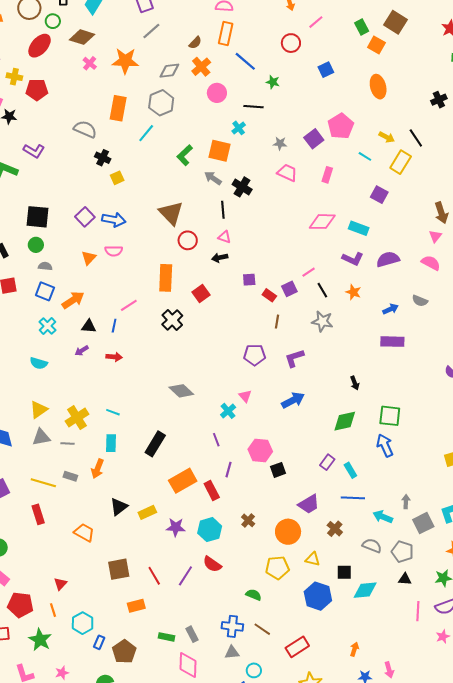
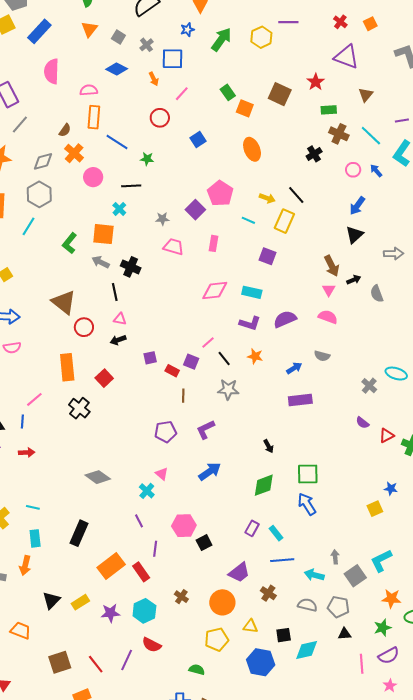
brown square: (396, 22) -> (280, 94), moved
purple square: (289, 289) -> (191, 362), turned -35

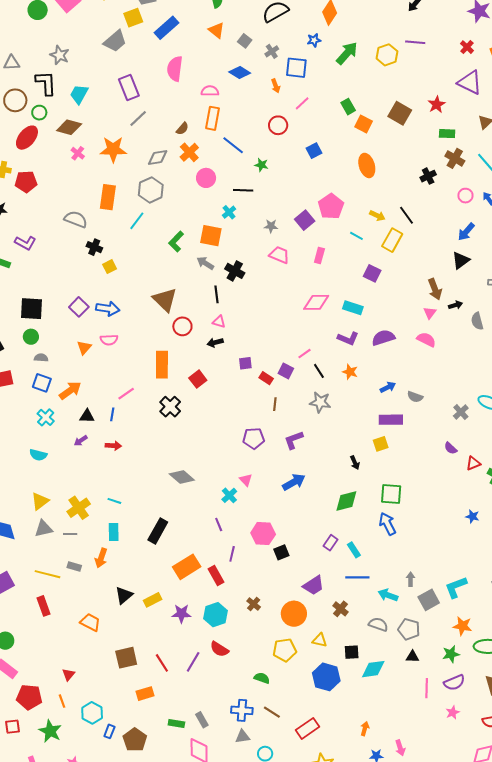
orange triangle: (89, 29) -> (216, 30), turned -36
gray semicircle: (322, 356) -> (415, 397), moved
yellow square: (375, 509) -> (381, 444), moved

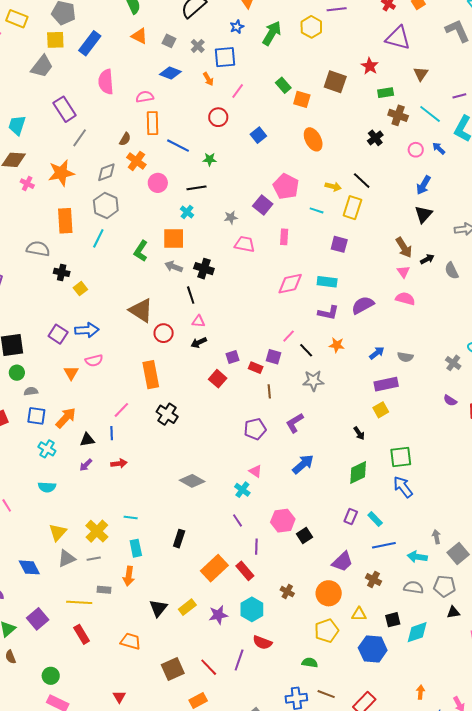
yellow square: (133, 18) -> (55, 40), turned 30
red square: (198, 379) -> (218, 379), moved
black rectangle: (158, 531) -> (179, 539), size x0.7

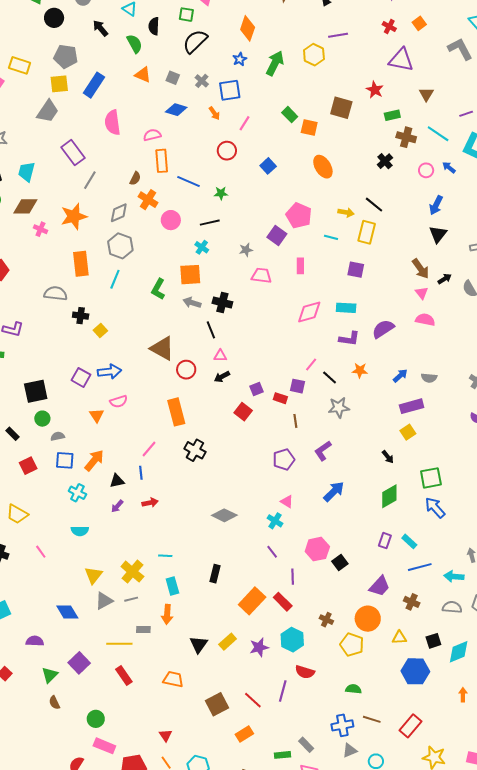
yellow pentagon: (327, 631) -> (352, 645), moved, turned -30
orange arrow: (420, 692) -> (463, 695), moved

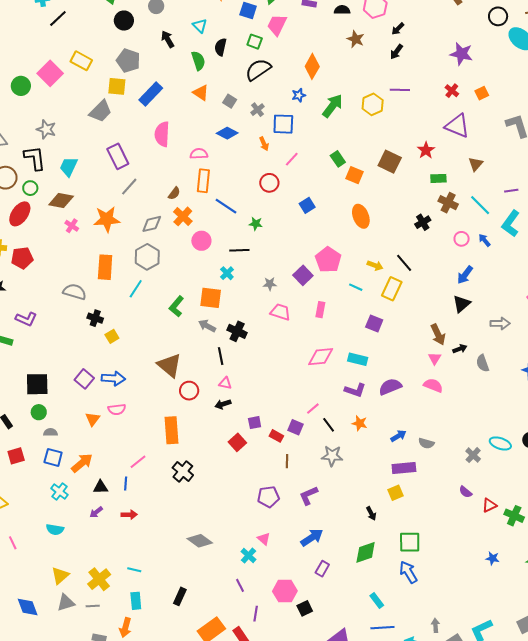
purple rectangle: (385, 541) -> (322, 569), moved

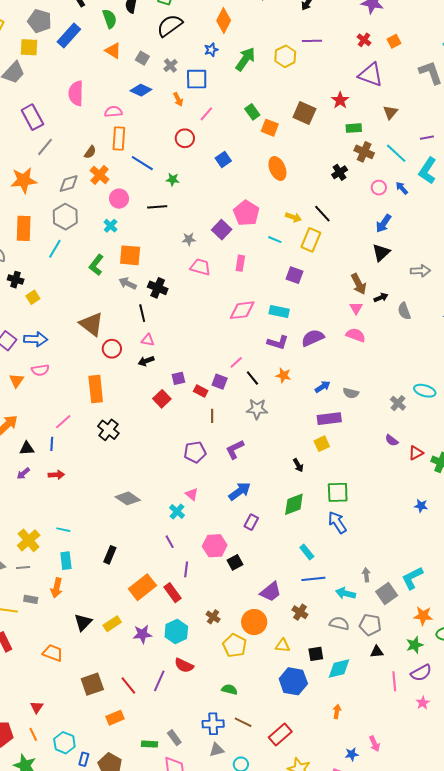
blue rectangle: (151, 94) -> (69, 35), moved
cyan cross: (227, 273) -> (111, 226), moved

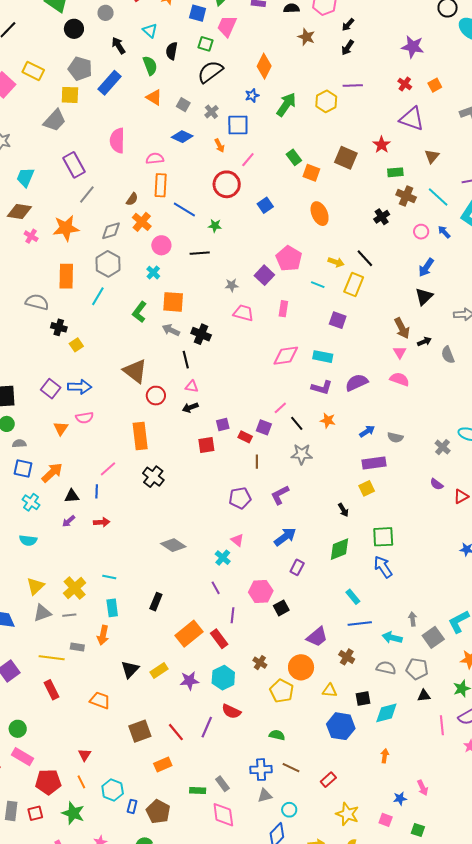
red circle: (185, 138) -> (227, 184), size x1.4
red square: (162, 399) -> (206, 445), turned 36
red rectangle: (280, 735) -> (328, 780), size x0.7

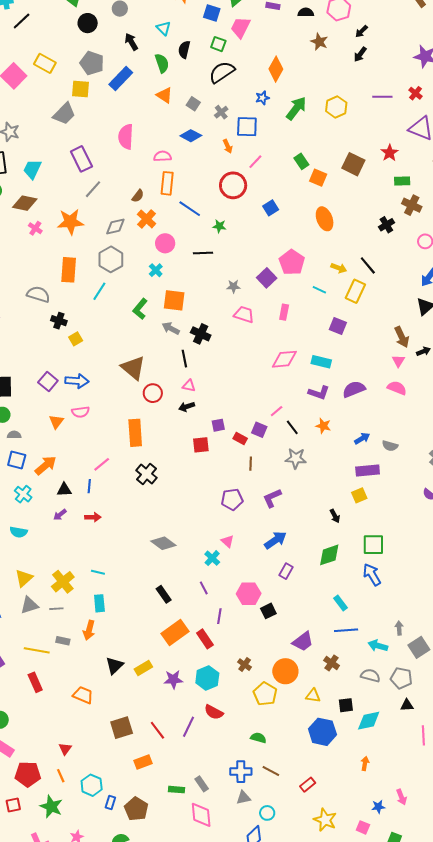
purple line: (353, 86) -> (382, 97), moved
black rectangle: (156, 602) -> (164, 594), moved, turned -60

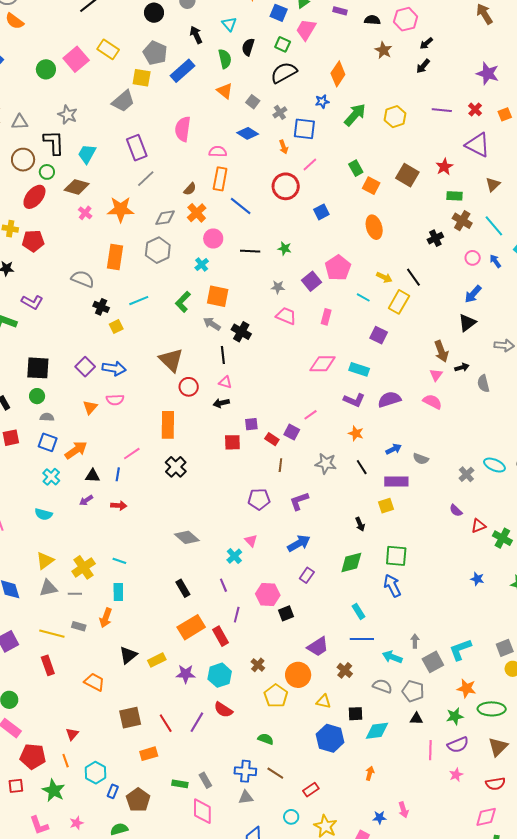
green star: (219, 226) -> (285, 249), moved
cyan line: (99, 291) -> (139, 301), moved, turned 30
black line: (292, 427) -> (362, 467), moved
cyan circle: (267, 813) -> (291, 817), moved

